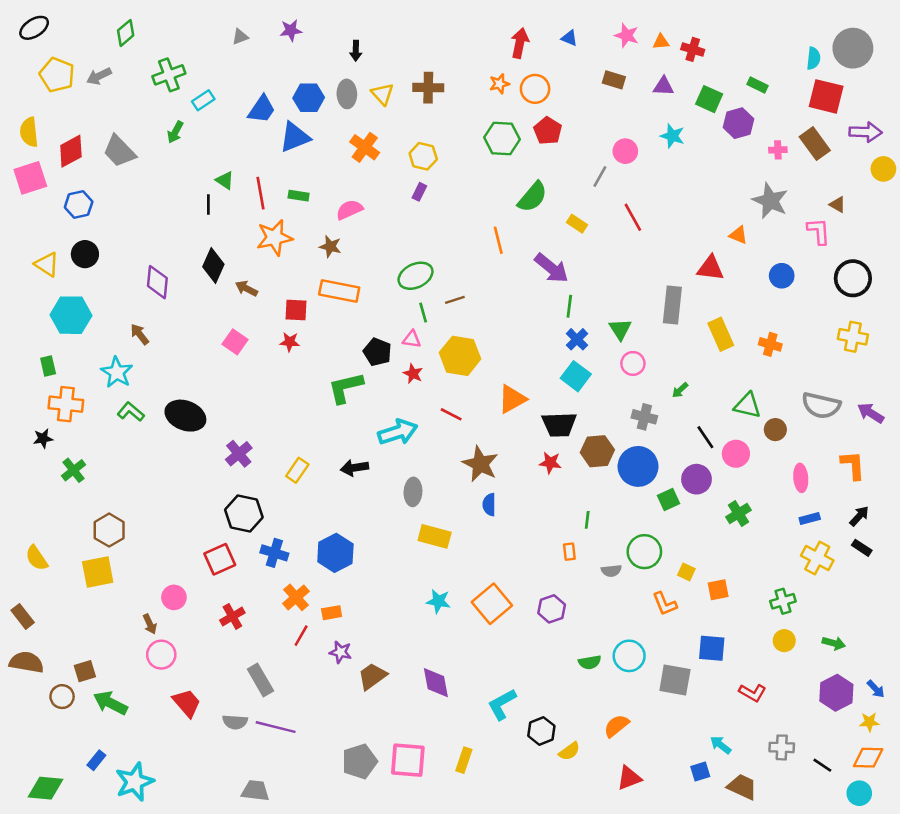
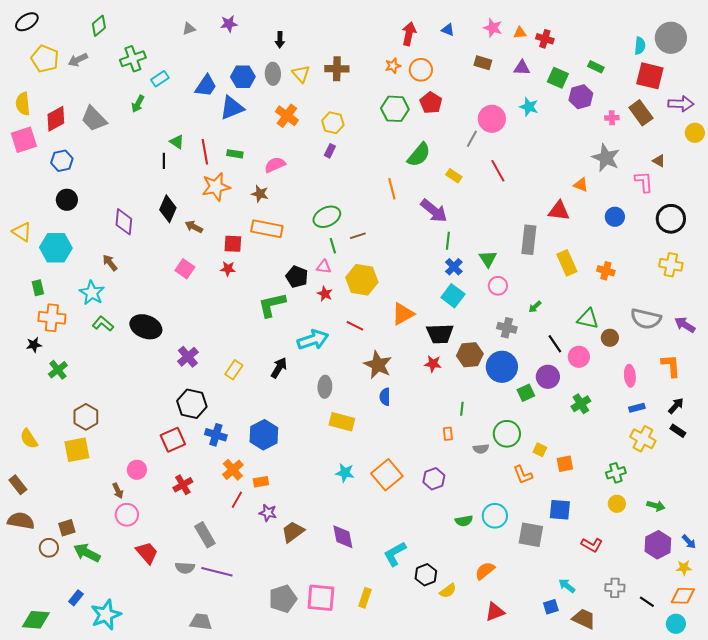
pink circle: (625, 151) -> (492, 119), size x1.4
yellow triangle: (47, 264) -> (22, 232), moved
black arrow: (354, 468) -> (279, 368), turned 130

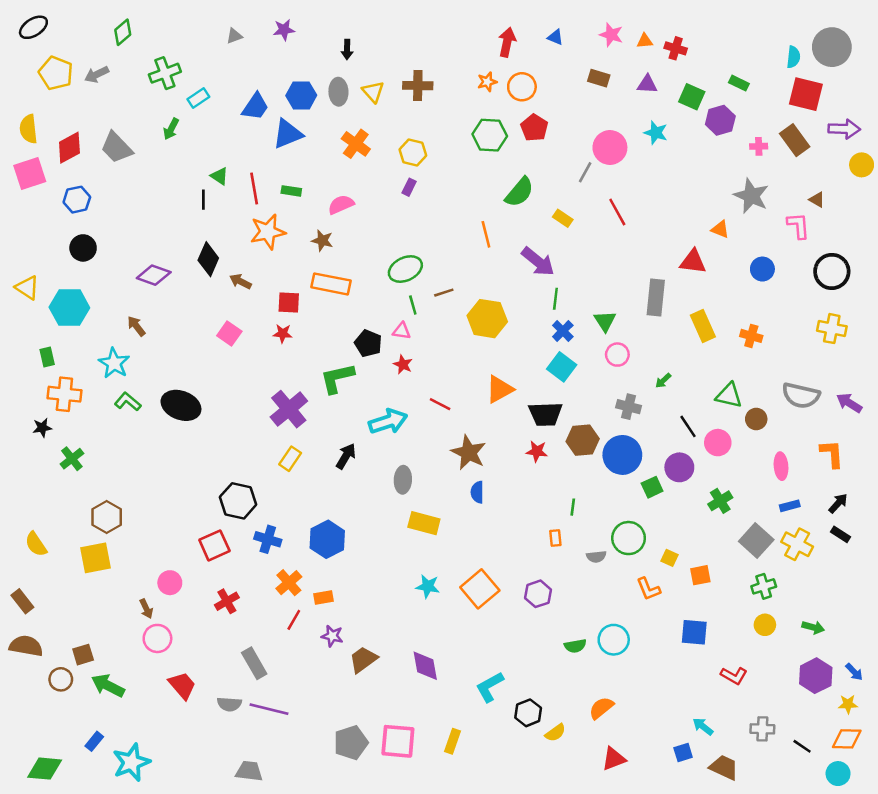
purple diamond: (124, 222) -> (154, 275), turned -76
yellow hexagon: (362, 280) -> (487, 319), moved
purple cross: (188, 357) -> (289, 409), moved, size x1.4
gray square: (531, 535) -> (756, 541), moved, turned 32

